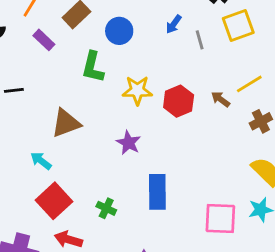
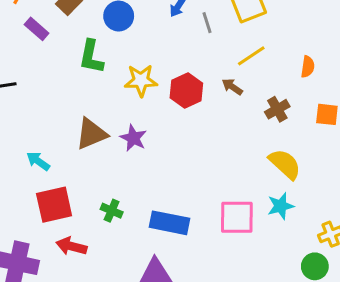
yellow line: (249, 84) -> (251, 56), moved
brown triangle: (66, 123) -> (91, 134), moved
blue rectangle: (157, 192) -> (170, 223), moved, turned -76
red square: (54, 201) -> (54, 205), turned 32

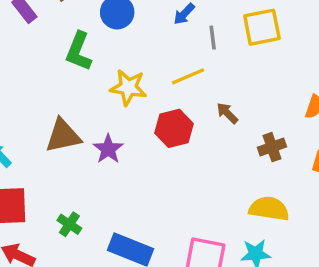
yellow line: (251, 56) -> (188, 76), moved
red hexagon: (186, 91) -> (174, 128), moved
yellow semicircle: (285, 164) -> (269, 209), turned -44

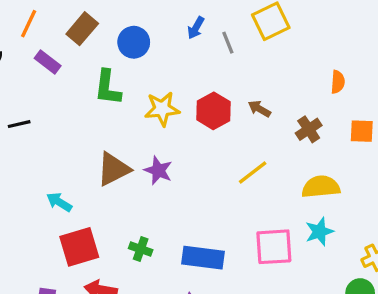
yellow line: (188, 76) -> (253, 173), moved
red hexagon: (174, 128) -> (213, 111), moved

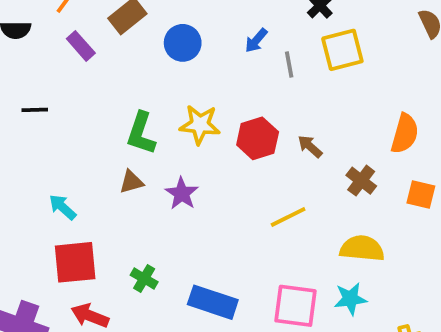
orange semicircle: (338, 82) -> (405, 134), size x1.5
green L-shape: (108, 87) -> (141, 133), moved
brown cross: (309, 129) -> (361, 181), turned -30
brown triangle: (114, 169) -> (131, 182), size x0.6

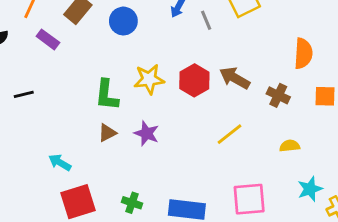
brown arrow: (310, 146) -> (235, 78), size x1.5
yellow semicircle: (362, 248) -> (290, 146), size x0.6
cyan star: (350, 299) -> (310, 189), moved

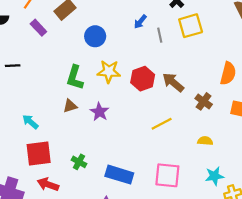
blue circle: (123, 21) -> (95, 36), moved

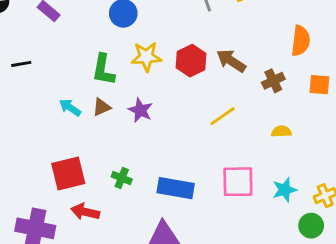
brown cross: (204, 101) -> (273, 81), turned 35
cyan arrow: (30, 122) -> (70, 108), moved
cyan star: (214, 176) -> (285, 190), moved

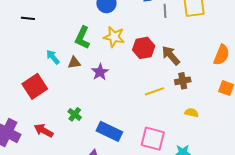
brown cross: (273, 81) -> (183, 81), moved
red square: (68, 173) -> (35, 86), moved, turned -35

